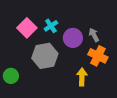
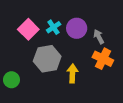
purple circle: (73, 38) -> (77, 28), moved
yellow arrow: (82, 77) -> (72, 73), moved

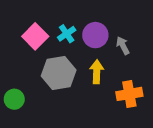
orange cross: (103, 59) -> (129, 94), moved, turned -36
yellow arrow: (72, 73) -> (97, 72), moved

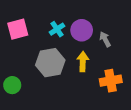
pink square: (35, 36) -> (18, 29), moved, turned 30

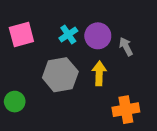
orange cross: (111, 81) -> (126, 110), moved

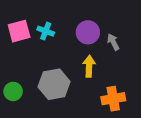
cyan cross: (68, 35) -> (46, 31), moved, turned -35
gray hexagon: (60, 75) -> (54, 84), moved

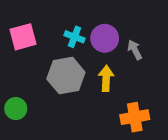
cyan cross: (46, 31) -> (75, 37), moved
gray hexagon: (54, 84) -> (66, 76), moved

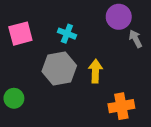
purple circle: (105, 38) -> (119, 17), moved
gray arrow: (135, 50) -> (136, 39), moved

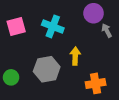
cyan cross: (67, 34) -> (53, 26), size x1.5
gray hexagon: (59, 69) -> (47, 69), moved

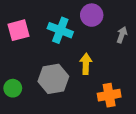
purple circle: (94, 13) -> (92, 15), moved
gray arrow: (107, 31) -> (122, 35), turned 48

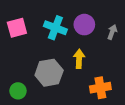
purple circle: (92, 15) -> (84, 25), moved
green circle: (13, 88) -> (18, 91), moved

